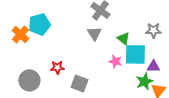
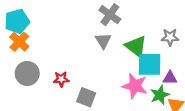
cyan pentagon: (39, 24) -> (17, 21), moved
green triangle: (123, 38) -> (136, 46), size x1.5
pink star: (115, 61) -> (135, 86), moved, size x1.6
gray circle: (29, 80) -> (27, 73), moved

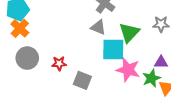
gray triangle: (103, 41) -> (98, 27), turned -35
green triangle: (136, 46) -> (129, 33), turned 35
cyan square: (150, 64) -> (113, 50), moved

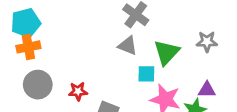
orange cross: (20, 28) -> (28, 47), turned 36
cyan square: (113, 50) -> (146, 74), size x0.6

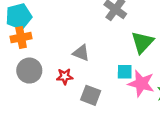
gray triangle: (128, 46) -> (81, 53), moved
cyan square: (146, 74) -> (125, 72), moved

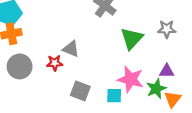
cyan square: (125, 72) -> (114, 96), moved
red star: (65, 76) -> (55, 63), moved

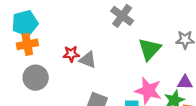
red star: (55, 63) -> (71, 54), moved

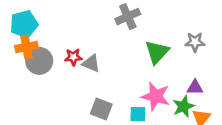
gray cross: (122, 16) -> (128, 17), turned 30
gray circle: (36, 78) -> (39, 61), moved

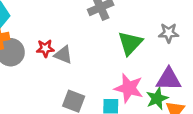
purple triangle: (195, 87) -> (169, 79), size x1.5

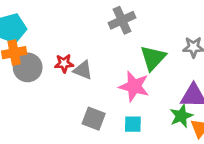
pink star: (129, 88) -> (134, 86), moved

